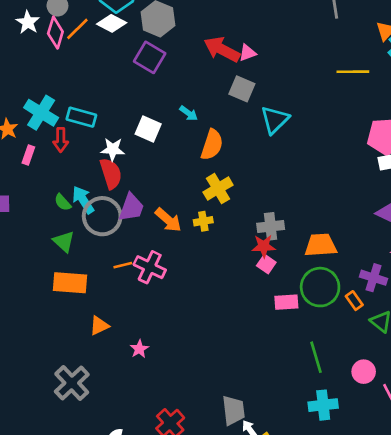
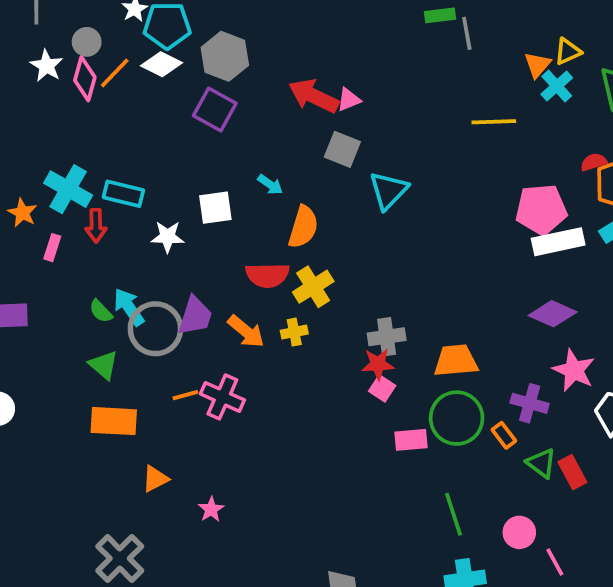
white square: (148, 129) -> (215, 208), turned -30
red semicircle: (111, 174) -> (267, 275), moved, turned 108

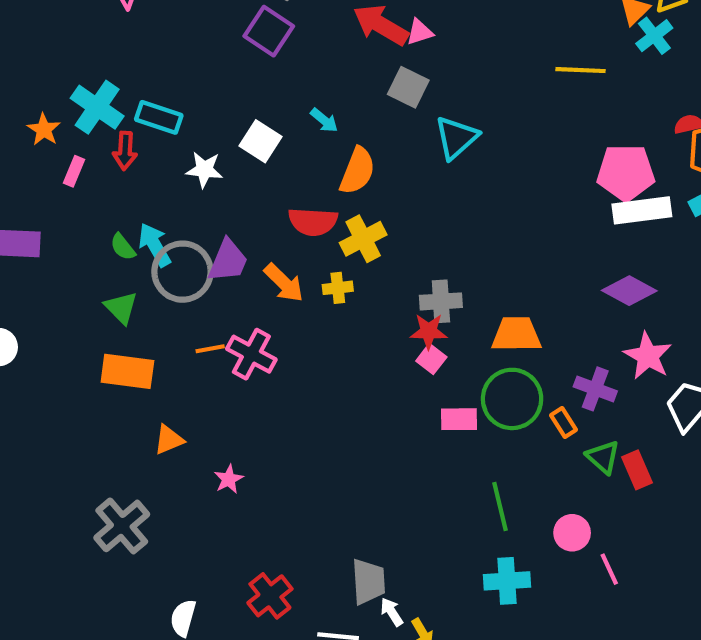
white square: (215, 208) -> (261, 141), turned 36

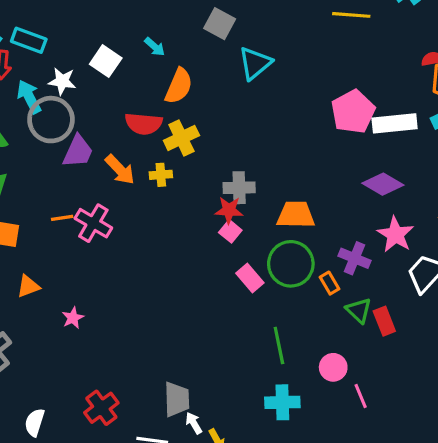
pink pentagon: (626, 173) -> (353, 112), moved, turned -30
cyan arrow: (155, 245) -> (29, 97), moved
gray circle: (183, 272) -> (51, 120), moved
pink rectangle: (459, 419) -> (250, 278), turned 48

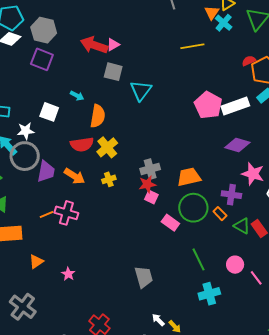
yellow cross: (161, 175) -> (109, 179), moved
gray trapezoid: (177, 399) -> (144, 277), moved

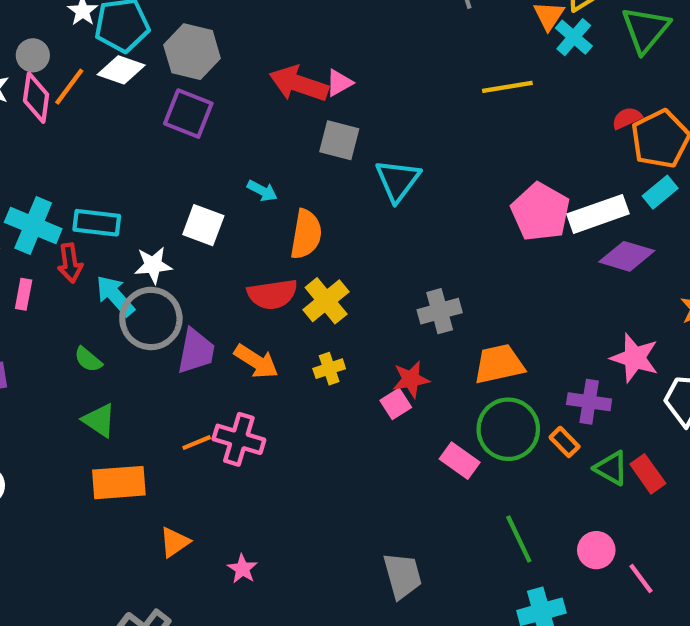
purple diamond: (237, 145) -> (627, 256), moved
gray cross: (150, 169) -> (440, 311), moved
pink square: (151, 197) -> (396, 404), moved, turned 32

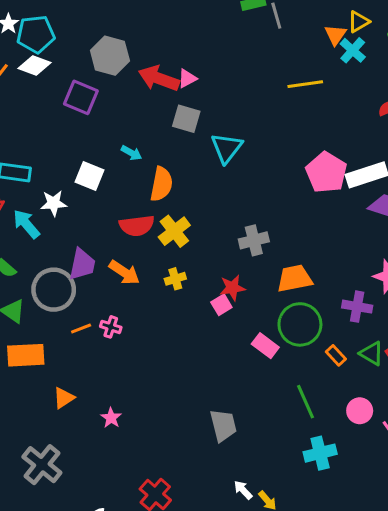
gray hexagon: (192, 52) -> (110, 56), moved
gray circle: (151, 318) -> (54, 290), moved
pink cross: (239, 439) -> (111, 327), size x0.6
orange rectangle: (565, 442) -> (336, 355), moved

